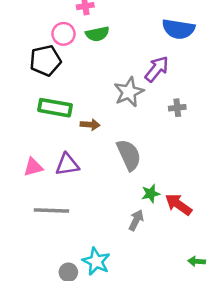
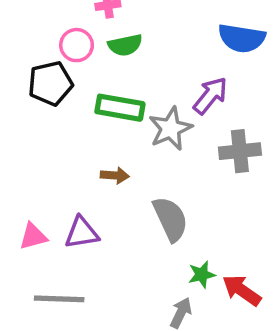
green rectangle: (55, 108) -> (120, 108), moved
gray cross: (177, 108) -> (240, 151), size x1.6

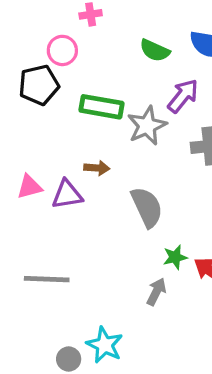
green semicircle: (125, 45) -> (155, 50), moved, turned 36
purple triangle: (82, 233) -> (67, 195), moved
pink triangle: (33, 236) -> (29, 187), moved

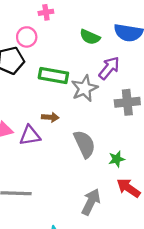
green star: (175, 257) -> (117, 159), moved
gray arrow: (156, 292) -> (91, 202), size x1.4

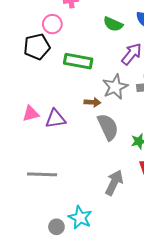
gray star: (85, 88) -> (115, 87), moved
brown arrow: (50, 117) -> (92, 102), moved

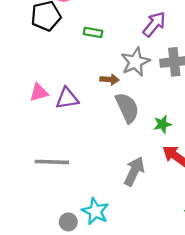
green rectangle: (78, 61) -> (93, 32), size x0.6

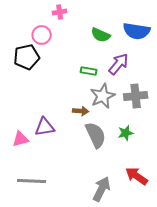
green rectangle: (93, 32) -> (89, 71), moved
pink triangle: (39, 92) -> (21, 139), moved
green star: (162, 124) -> (126, 133), moved

